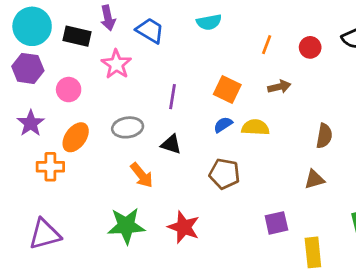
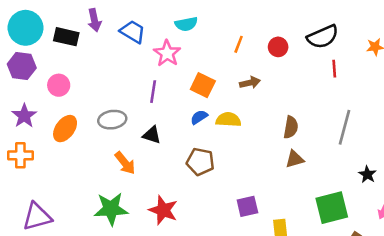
pink star: (116, 64) -> (167, 53), moved
orange cross: (50, 167) -> (20, 155), moved
brown triangle: (314, 179) -> (295, 159), moved

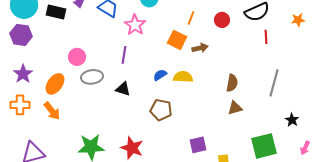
pink circle: (59, 85) -> (77, 57), moved
orange square: (203, 85) -> (177, 40), moved
orange arrow: (125, 163) -> (52, 111), moved

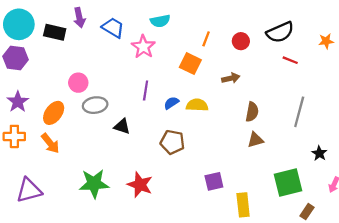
red line: (266, 37) -> (290, 60), turned -64
brown arrow: (200, 48) -> (231, 78), moved
purple line: (124, 55) -> (146, 90), moved
black triangle: (123, 89) -> (122, 126), moved

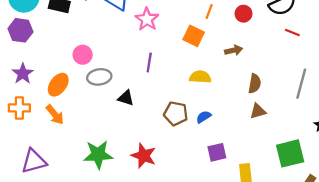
blue semicircle: (171, 103) -> (204, 117), moved

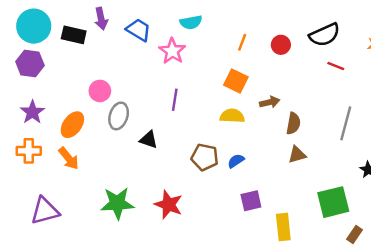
orange square: (194, 36) -> (236, 81), moved
brown arrow: (234, 50) -> (270, 102), moved
gray ellipse: (99, 77) -> (119, 116), turned -65

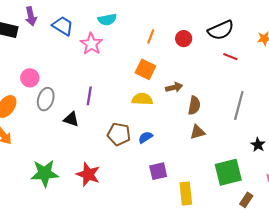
purple line: (175, 100) -> (89, 96), moved

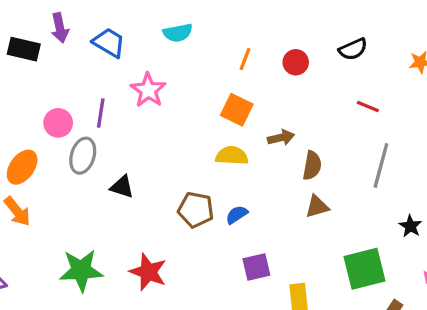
black semicircle: (221, 30) -> (353, 49), size x0.7
pink star: (91, 44) -> (148, 90), moved
red line: (230, 57) -> (368, 107), moved
purple line: (89, 96) -> (101, 113), moved

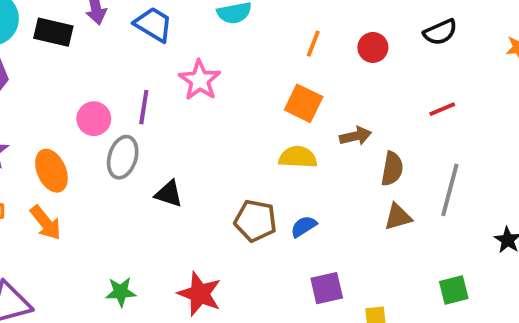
red line: (368, 107) -> (442, 109), moved, turned -45
gray line: (381, 165) -> (450, 190), moved
orange ellipse: (22, 167) -> (51, 171), turned -60
green square: (365, 269) -> (454, 290), size x0.6
green star: (81, 270) -> (121, 292), size x0.6

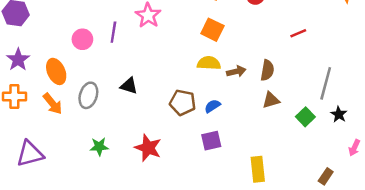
brown arrow: (356, 136) -> (236, 71), moved
gray ellipse: (123, 157) -> (88, 95), moved
gray line: (450, 190) -> (326, 83), moved
purple square: (327, 288) -> (211, 141), moved
green square: (454, 290) -> (305, 117), moved, turned -30

